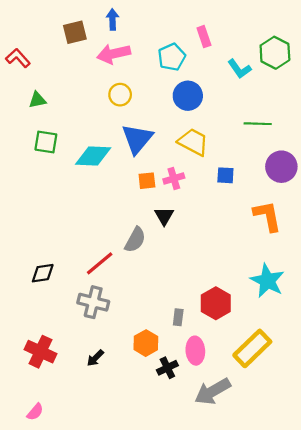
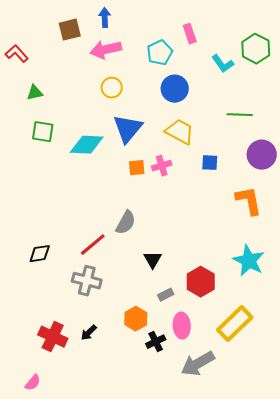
black triangle: (164, 216) -> (153, 260), moved
gray rectangle: (178, 317) -> (166, 295), turned 56
red cross: (41, 352) -> (53, 337), moved

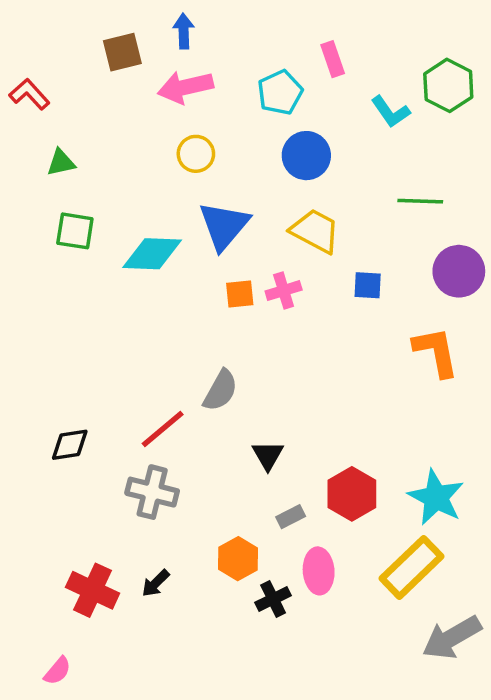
cyan star: (249, 261) -> (436, 497), moved
gray arrow: (198, 364) -> (452, 638), moved

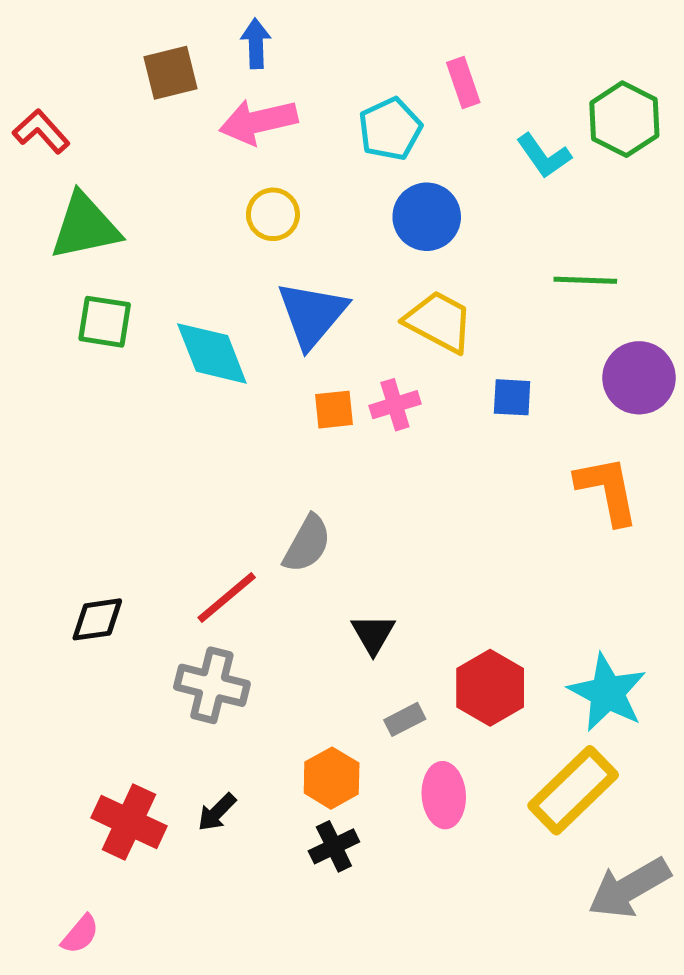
green triangle: (61, 163) -> (85, 227), size x1.8
cyan diamond: (152, 254) -> (212, 353), turned 66
black cross: (273, 599) -> (334, 846), moved

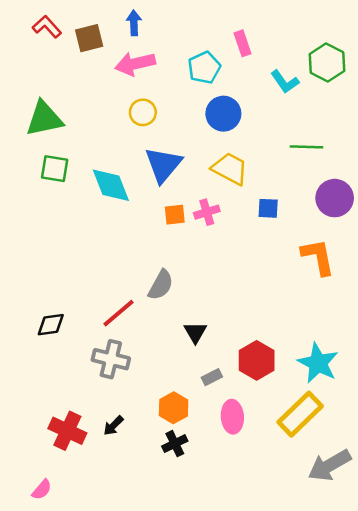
red L-shape: (41, 131) -> (47, 27), moved

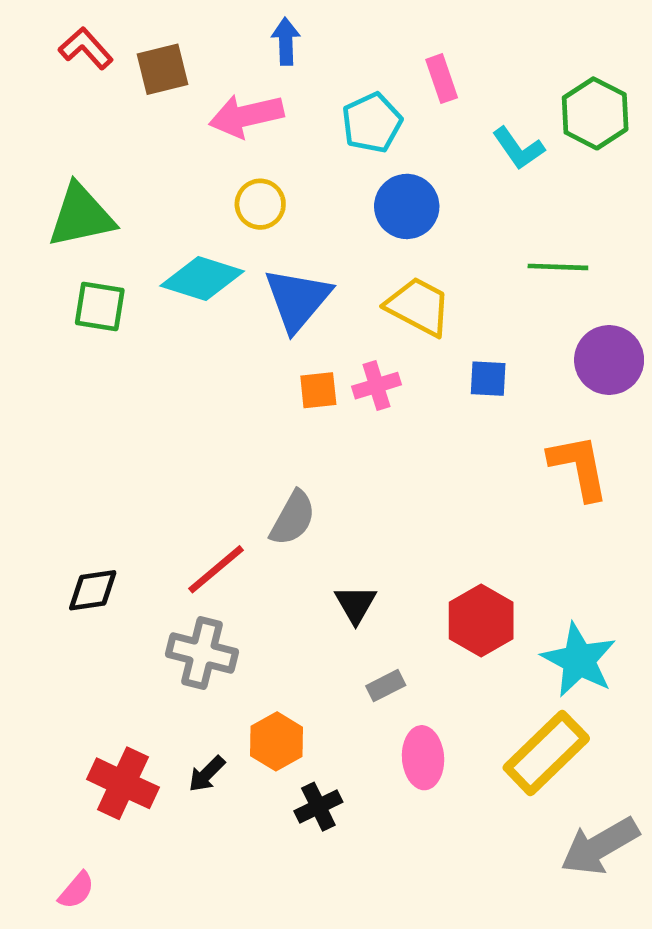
blue arrow: (134, 23) -> (286, 41), moved
cyan diamond: (111, 185) -> (202, 279), moved, turned -51
red hexagon: (257, 360) -> (481, 620), moved
orange hexagon: (174, 408) -> (276, 741), moved

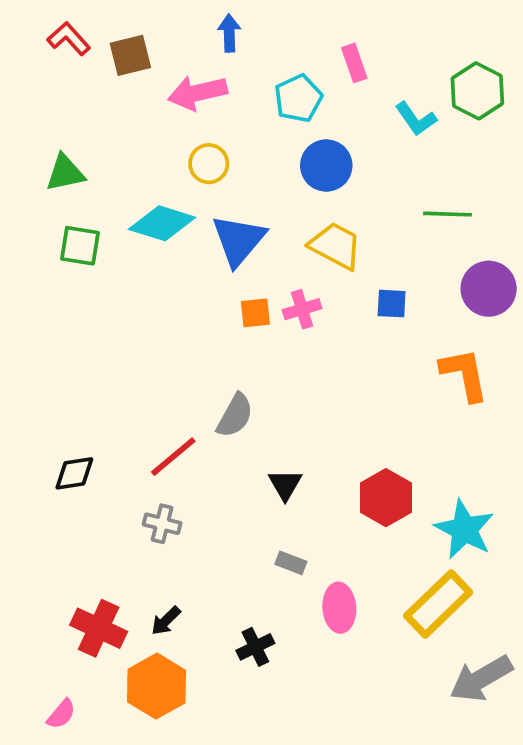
green triangle: (81, 216) -> (65, 173), size x0.7
gray cross: (202, 653) -> (162, 524), size x0.7
gray rectangle: (386, 686) -> (291, 563), moved, turned 48
orange hexagon: (276, 741) -> (156, 686), moved, size x1.4

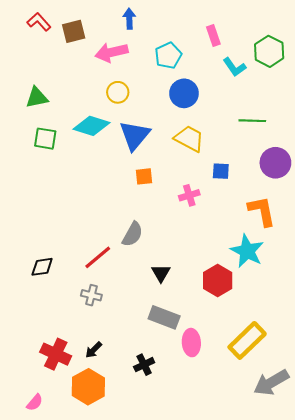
pink rectangle: (354, 63) -> (213, 36), moved
pink cross: (302, 309) -> (189, 195), moved
cyan star: (464, 529) -> (247, 251), moved
gray rectangle: (291, 563) -> (164, 317), size x1.8

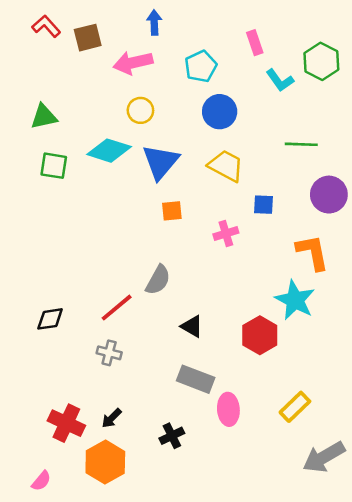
black triangle: (161, 273) -> (192, 326), turned -30
yellow rectangle: (247, 340) -> (295, 407), size x0.7

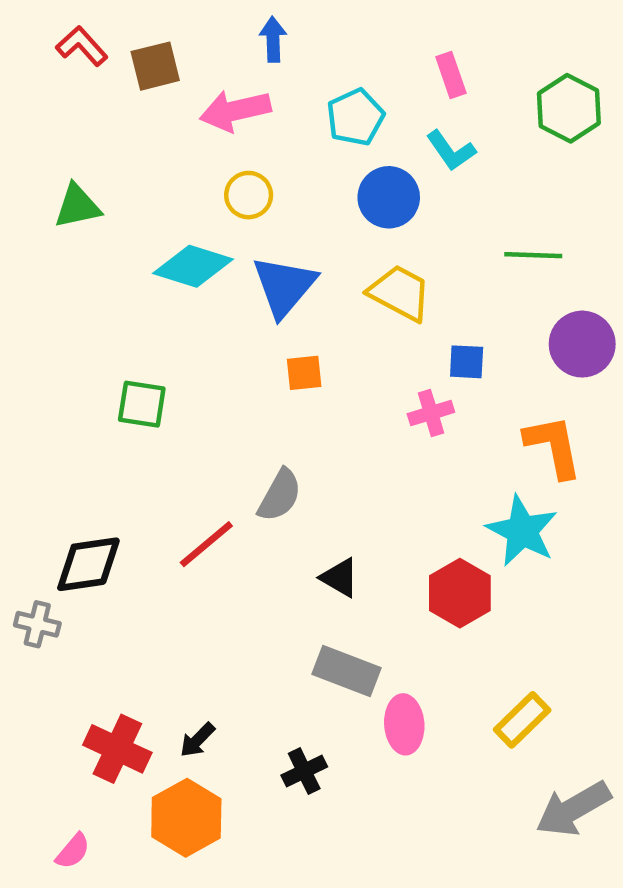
cyan L-shape: (280, 80) -> (451, 151), moved
green square: (54, 166) -> (142, 404), moved
pink cross: (226, 233) -> (431, 413), moved
black diamond: (50, 319) -> (88, 564), size x1.4
gray cross: (109, 353) -> (37, 624), moved

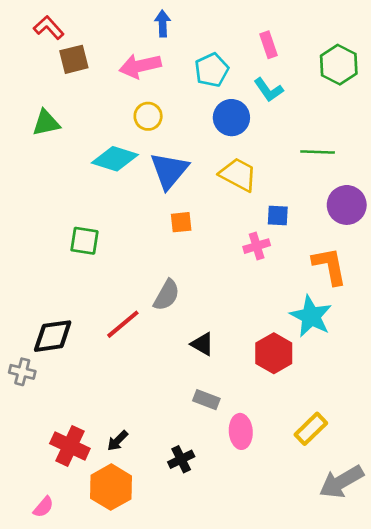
brown square: (155, 66) -> (74, 59), moved
gray rectangle: (346, 671) -> (206, 400), size x0.7

